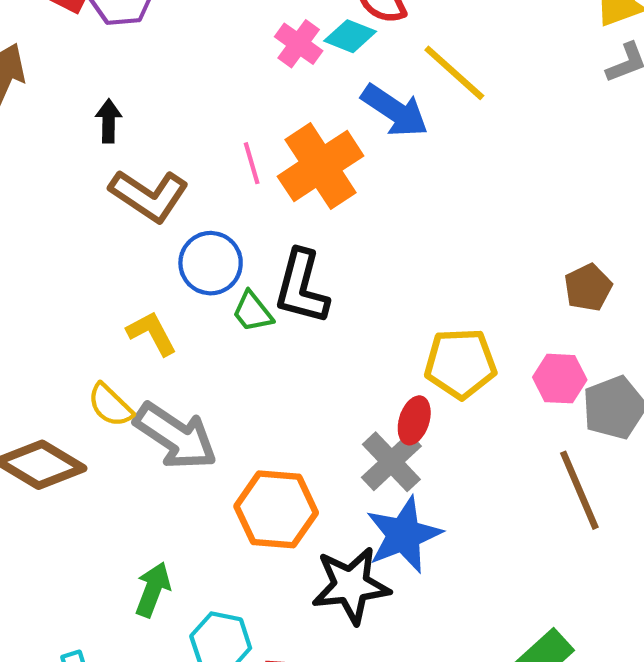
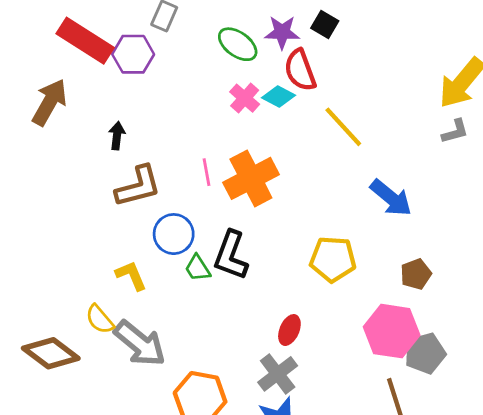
blue arrow: (395, 111) -> (391, 198), moved
brown L-shape: (149, 195) -> (138, 186), turned -54
yellow pentagon: (460, 363) -> (333, 259), moved
pink hexagon: (560, 379) -> (392, 331), size x1.6
red ellipse: (414, 420) -> (289, 330), moved

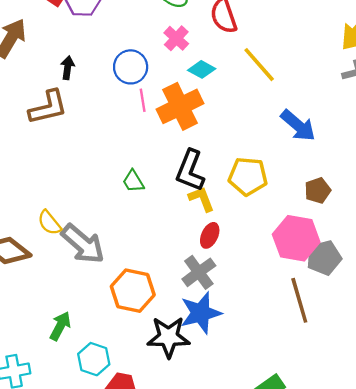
cyan diamond: (278, 96) -> (202, 69), moved
brown L-shape: (138, 186) -> (48, 107), moved
blue circle: (174, 234) -> (131, 67), moved
black L-shape: (231, 255) -> (190, 170), moved
yellow L-shape: (131, 276) -> (202, 199), moved

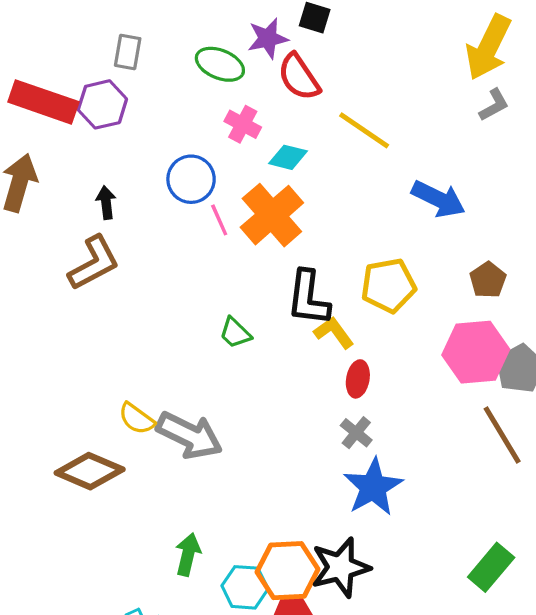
gray cross: (199, 272) -> (356, 433), size x0.7
orange hexagon: (133, 291) -> (287, 571), moved
black star: (168, 337) -> (341, 567), moved

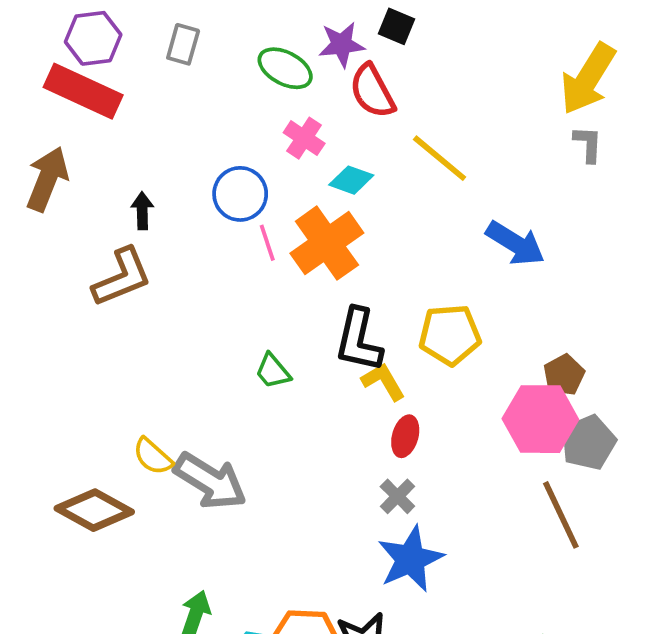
purple hexagon: (102, 104) -> (93, 38), moved
gray L-shape: (494, 105) -> (588, 144), turned -64
brown pentagon: (488, 280) -> (564, 375), moved

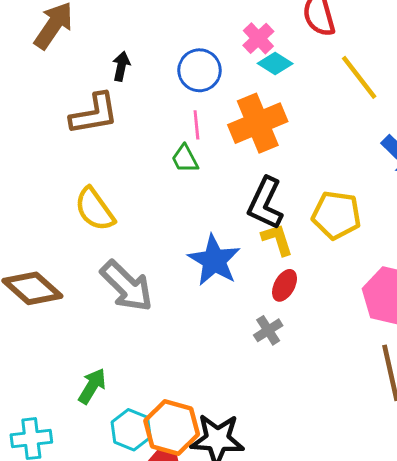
cyan diamond: (351, 180) -> (275, 63), moved
pink line: (267, 243) -> (196, 125), moved
green trapezoid: (273, 371) -> (185, 159), moved
yellow semicircle: (153, 456) -> (95, 209), moved, size x1.4
blue star: (410, 559) -> (214, 260), moved, turned -30

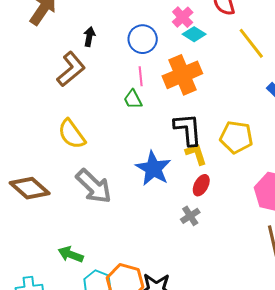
brown L-shape: (94, 114) -> (71, 69), turned -30
black L-shape: (265, 203) -> (188, 129), turned 150
green arrow: (92, 386) -> (71, 254), turned -100

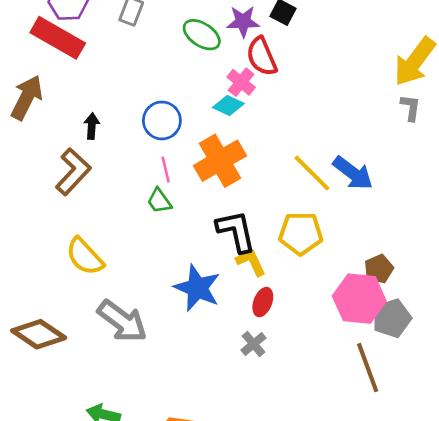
pink cross: (183, 17) -> (241, 82), moved
yellow line: (251, 43) -> (312, 173), moved

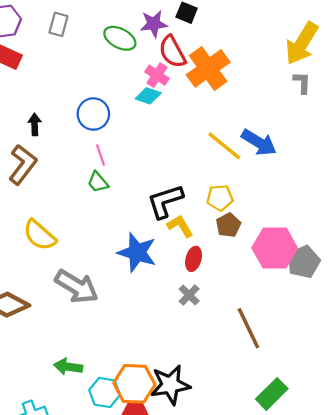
orange cross: (220, 161) -> (208, 68), moved
black L-shape: (236, 231) -> (165, 201), turned -90
yellow pentagon: (301, 233) -> (220, 198), size x0.7
brown pentagon: (379, 269) -> (228, 225), moved
brown line: (368, 368) -> (248, 328), moved

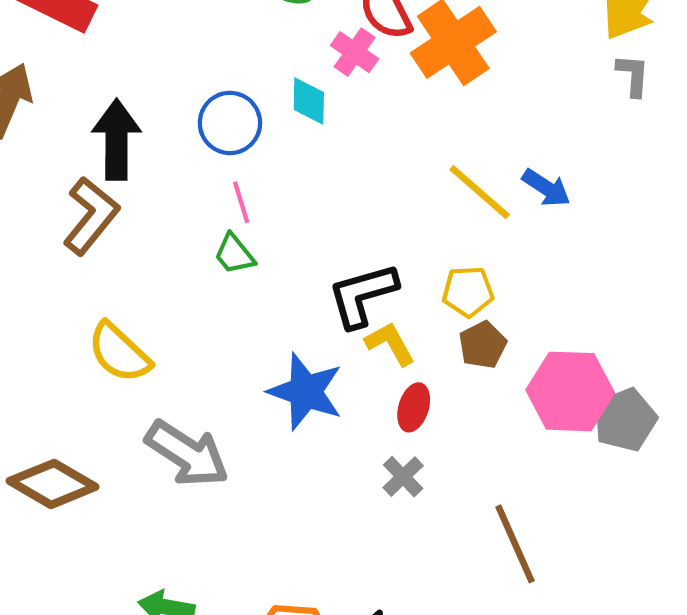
cyan diamond: (148, 96) -> (309, 101), moved, turned 70
black arrow: (35, 125) -> (116, 140), size x1.8
blue arrow: (259, 143) -> (546, 188), size x0.7

